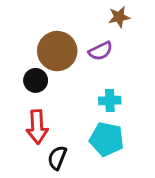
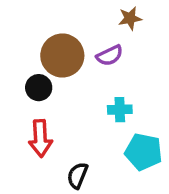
cyan pentagon: (107, 139) -> (143, 152), moved
black semicircle: (57, 158) -> (78, 175), moved

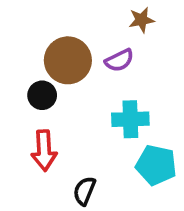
cyan cross: (120, 110) -> (130, 119), size x1.4

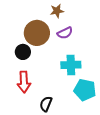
brown star: (141, 20) -> (57, 11), moved

